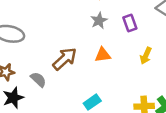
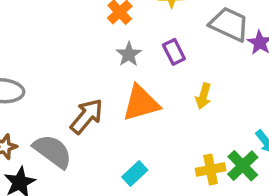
orange triangle: (103, 55) -> (141, 103), size x1.6
gray semicircle: (38, 80) -> (53, 151), size x1.6

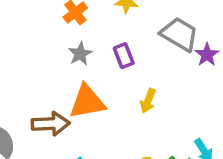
brown arrow: (87, 116) -> (51, 124), moved, turned 42

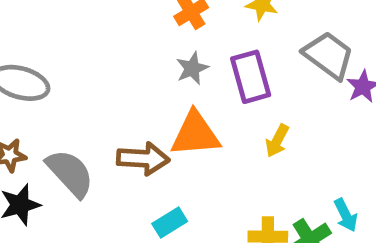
purple rectangle: (124, 56) -> (251, 77), size x1.5

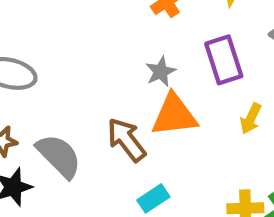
gray star: (192, 68) -> (161, 72), moved
brown arrow: (143, 159) -> (126, 140), turned -129

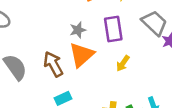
orange triangle: (174, 115) -> (81, 55), turned -44

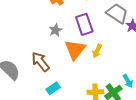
orange triangle: (81, 55) -> (75, 50), moved

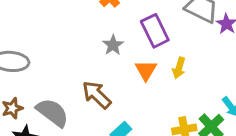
orange triangle: (75, 50) -> (146, 70), size x0.7

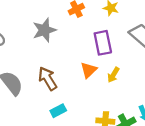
gray star: (113, 45) -> (44, 30), moved, size x1.5

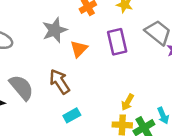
orange triangle: (89, 70) -> (79, 49), moved
yellow arrow: (113, 75) -> (127, 102), moved

